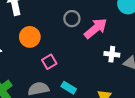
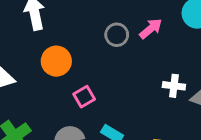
pink arrow: (96, 28) -> (151, 29), moved, size x0.7

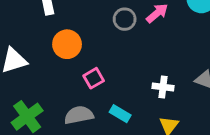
white cross: (174, 86) -> (163, 87), moved

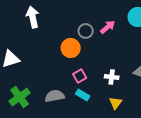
orange circle: (67, 44) -> (71, 48), moved
pink square: (94, 78) -> (80, 76), moved

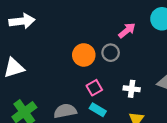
white arrow: (33, 17) -> (22, 21), moved, turned 95
gray circle: (86, 31) -> (111, 53), moved

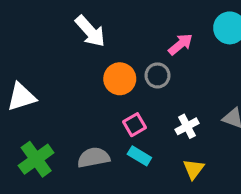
white arrow: (22, 21) -> (90, 31), moved, turned 55
white cross: (132, 89) -> (187, 126), turned -35

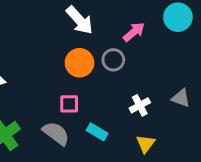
white arrow: (90, 31) -> (79, 20), moved
pink square: (135, 125) -> (69, 104), moved, turned 30
gray semicircle: (94, 158) -> (56, 133), turned 48

